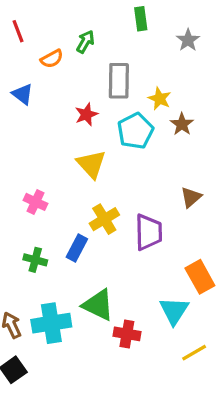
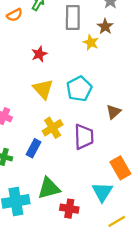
gray rectangle: (119, 81) -> (73, 18), moved
brown star: (182, 124) -> (105, 26), moved
cyan pentagon: (135, 131) -> (79, 89), moved
green triangle: (98, 305) -> (49, 188), turned -40

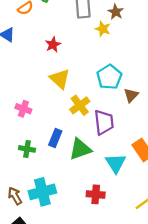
cyan pentagon: (79, 89) -> (109, 77), moved
yellow cross: (53, 128) -> (80, 105), moved
green triangle: (49, 188) -> (80, 149), moved
cyan triangle: (102, 192) -> (116, 163), moved

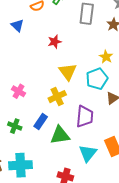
yellow star: (103, 29) -> (106, 57), moved
yellow triangle: (60, 79) -> (68, 72), moved
yellow cross: (80, 105) -> (57, 97), moved

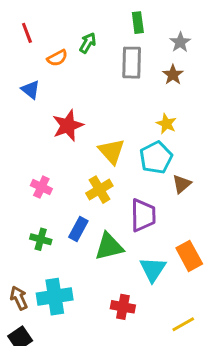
red star: (55, 42) -> (68, 126), moved, size x1.5

